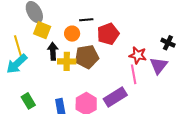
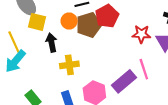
brown pentagon: (87, 57) -> (89, 25), moved
yellow cross: (67, 61) -> (69, 65), moved
pink line: (134, 74) -> (144, 69), moved

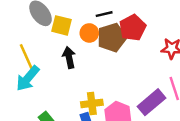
yellow square: (37, 22) -> (61, 25), moved
yellow cross: (69, 65) -> (92, 103), moved

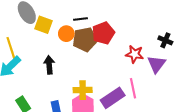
black arrow: (69, 57) -> (49, 65), moved
yellow cross: (92, 103) -> (83, 90), moved

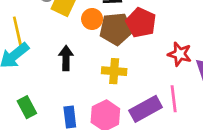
red pentagon: (103, 33) -> (141, 23), turned -30
yellow cross: (83, 90) -> (114, 71), moved

